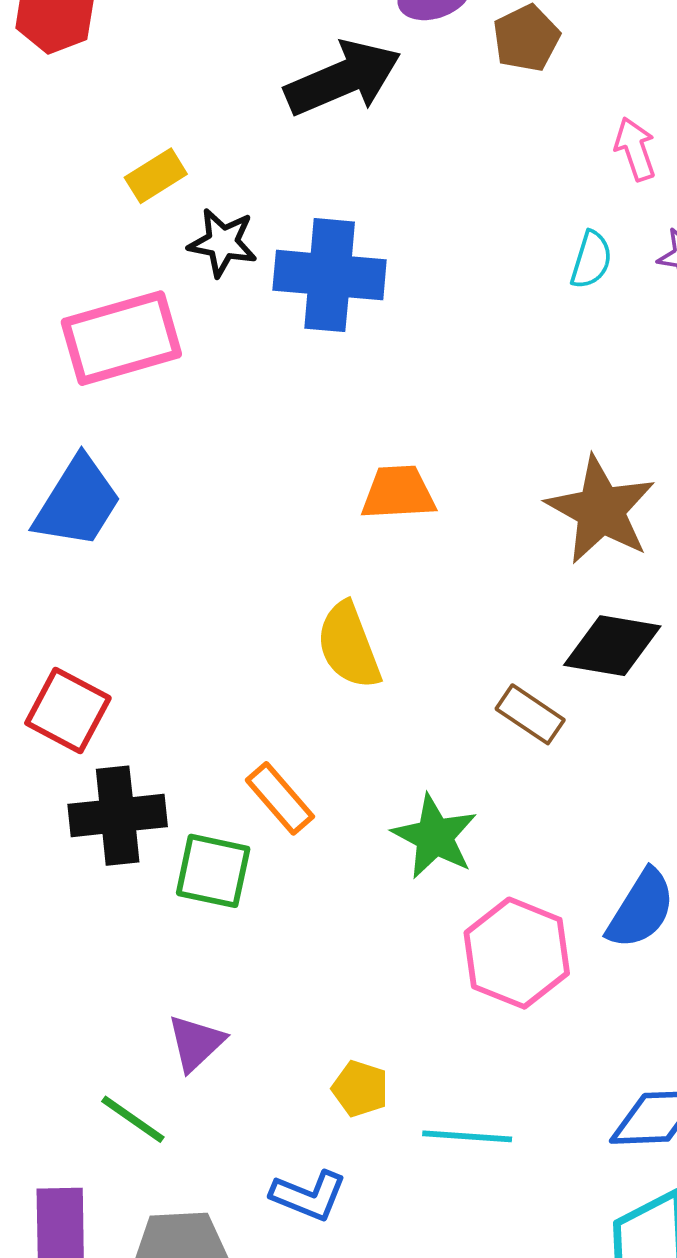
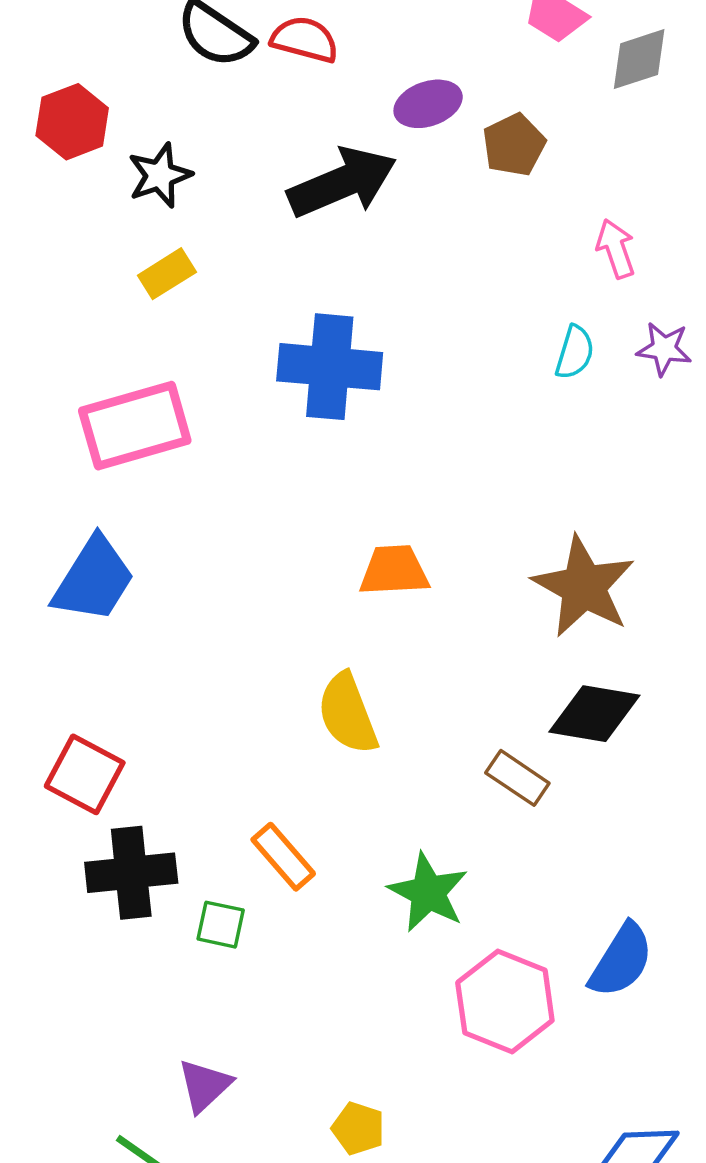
black star: (223, 243) -> (160, 175), moved, turned -30
green square: (213, 871) -> (221, 925), size x0.7

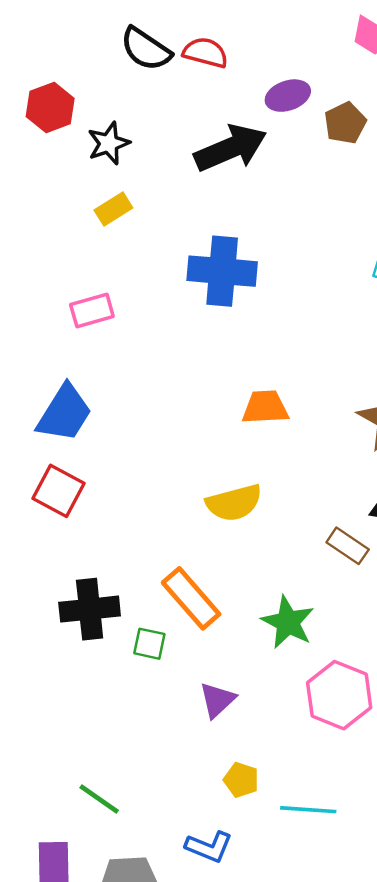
pink rectangle: (135, 426) -> (92, 311), size x0.6
yellow semicircle: (348, 714) -> (234, 503), turned -84
red square: (85, 774) -> (59, 491), moved
orange rectangle: (283, 857) -> (191, 598), size x1.4
purple triangle: (205, 1086) -> (217, 700), moved

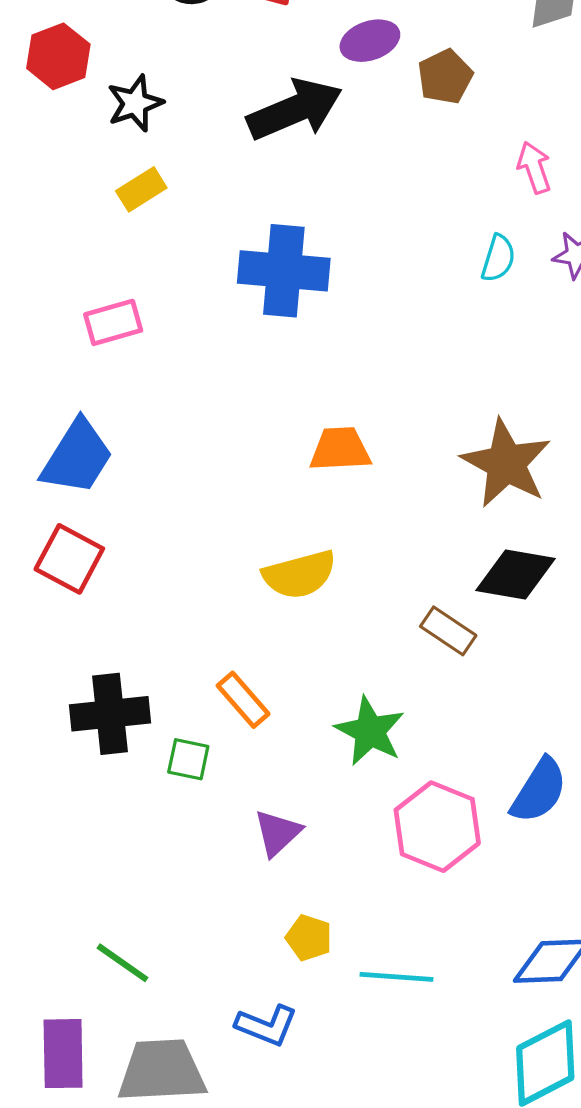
orange rectangle: (191, 598) -> (243, 700), size x0.7

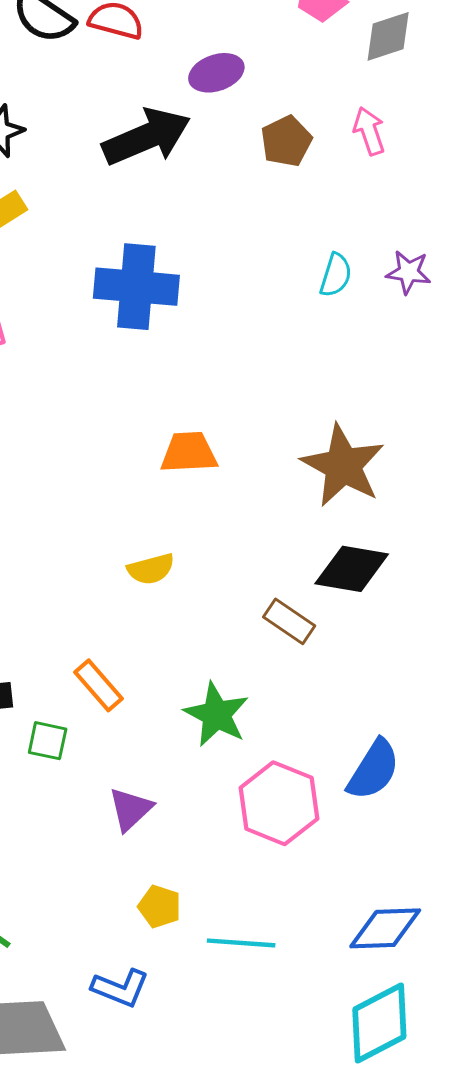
brown pentagon: (445, 77) -> (286, 141), moved
pink arrow: (534, 167) -> (369, 131), moved
yellow semicircle: (299, 575) -> (151, 569), size x0.7

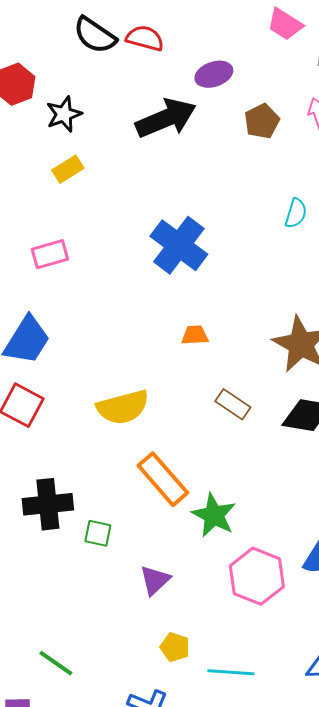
blue cross: (136, 287) -> (179, 245), moved, turned 32
orange trapezoid: (189, 453) -> (195, 335), size x0.7
yellow semicircle: (151, 569) -> (123, 407), moved, size x1.6
brown rectangle: (289, 621) -> (233, 404), moved
orange rectangle: (99, 685) -> (163, 479), moved, size x1.5

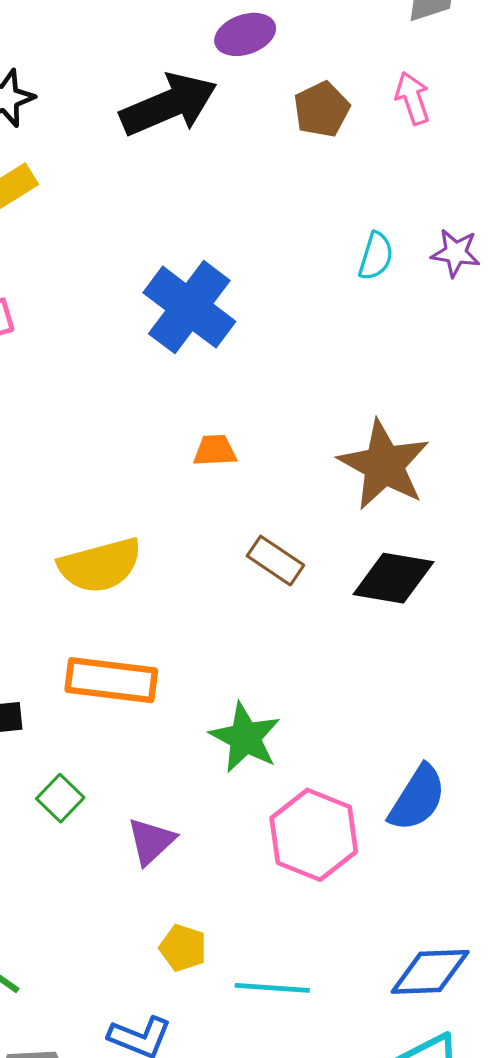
orange rectangle: (163, 479) -> (111, 680), moved, turned -42
green square: (98, 533) -> (60, 798), moved, turned 32

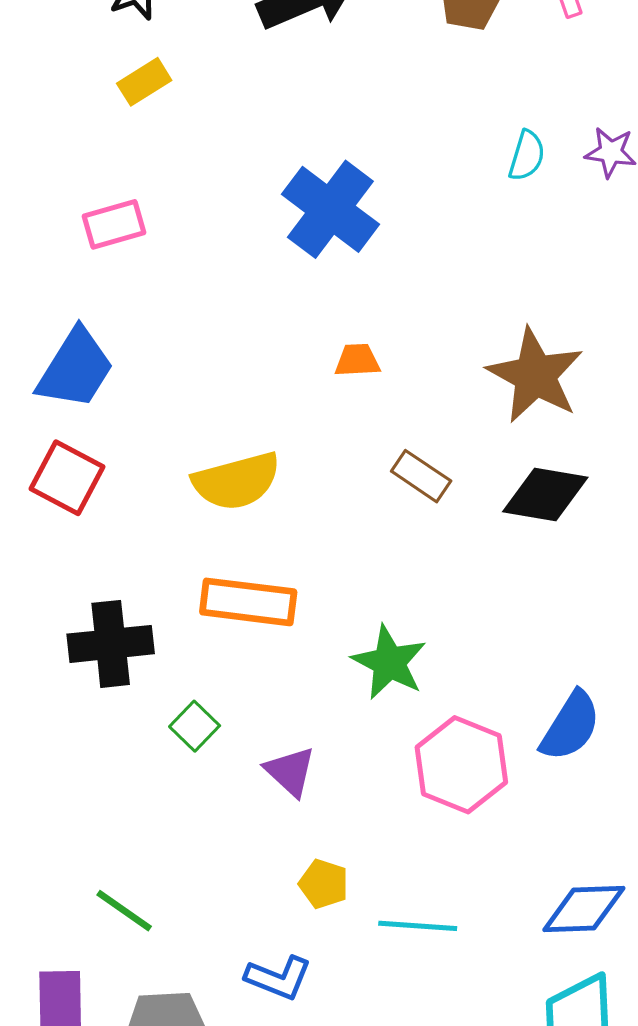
purple triangle: (151, 841) -> (290, 771), turned -34

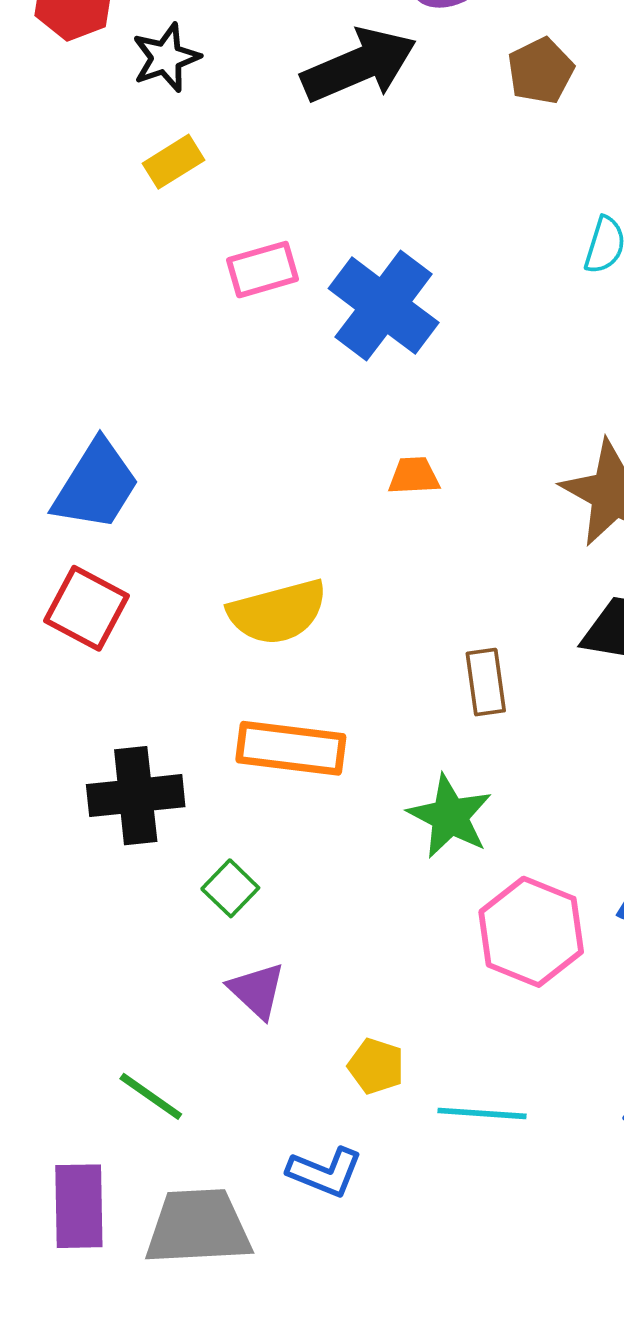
pink rectangle: (114, 224) -> (262, 270), moved
brown rectangle: (421, 476) -> (486, 682), moved, turned 48
purple triangle: (290, 771) -> (257, 990), moved

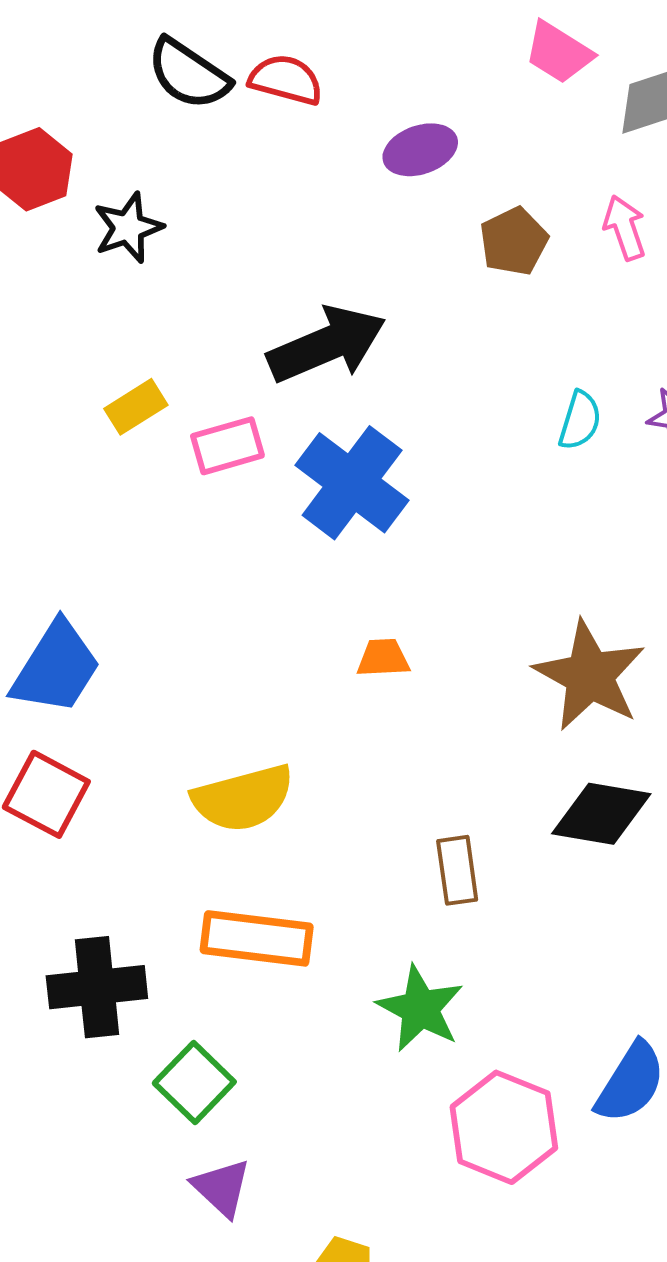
black arrow: (359, 65) -> (327, 345), moved
yellow rectangle: (174, 162) -> (136, 407), moved
green square: (230, 888) -> (194, 1083), size x1.4

